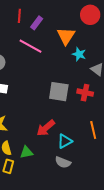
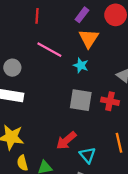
purple rectangle: (37, 23) -> (82, 15), moved
cyan star: (79, 54) -> (81, 65), moved
cyan triangle: (65, 141) -> (88, 155), turned -42

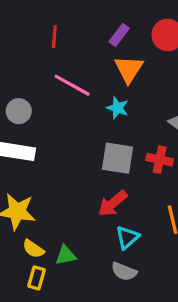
red arrow: (66, 141) -> (113, 203), moved
cyan triangle: (88, 155) -> (127, 237), turned 30
yellow semicircle: (22, 163) -> (33, 249), turned -40

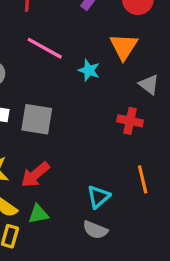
orange triangle: (129, 69) -> (124, 47), moved
gray square: (118, 158) -> (37, 119), moved
red arrow: (113, 203) -> (35, 175), moved

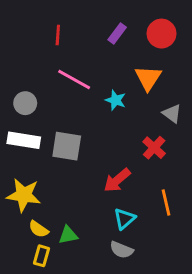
red cross: (130, 121) -> (154, 148), turned 30
red arrow: (35, 175) -> (117, 180), moved

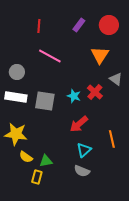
cyan star: (116, 100) -> (74, 96), moved
red cross: (154, 148) -> (95, 92), moved
yellow rectangle: (41, 256) -> (37, 177), moved

